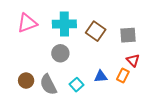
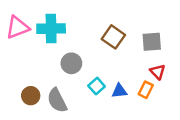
pink triangle: (27, 23) -> (18, 27), moved
cyan cross: (64, 24) -> (51, 29), moved
cyan square: (77, 85) -> (97, 86), moved

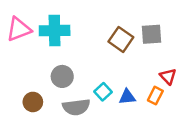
gray square: (152, 42) -> (151, 34), moved
gray circle: (71, 63) -> (62, 76), moved
gray semicircle: (57, 100) -> (76, 107), moved, turned -70

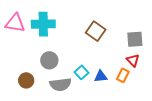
pink triangle: (19, 29) -> (15, 23), turned 30
gray square: (151, 34) -> (135, 39), moved

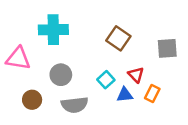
pink triangle: (15, 23) -> (18, 58), moved
red triangle: (133, 60) -> (136, 75), moved
cyan square: (82, 72) -> (106, 80), moved

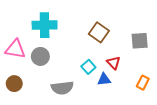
gray circle: (61, 75) -> (40, 56), moved
orange rectangle: (152, 93) -> (143, 83), moved
brown circle: (32, 100) -> (14, 84), moved

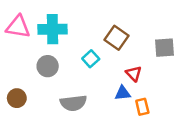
pink triangle: (15, 49) -> (18, 27), moved
cyan square: (88, 67) -> (91, 59), moved
orange rectangle: (143, 83) -> (142, 107), moved, turned -40

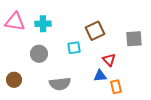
cyan cross: (52, 29) -> (43, 24), size x0.7
brown square: (117, 38) -> (95, 31), turned 30
cyan square: (91, 59) -> (74, 48), turned 32

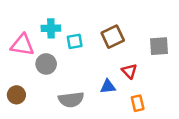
pink triangle: (15, 22) -> (22, 45), moved
cyan square: (74, 48) -> (75, 41), moved
blue triangle: (100, 76) -> (108, 87), moved

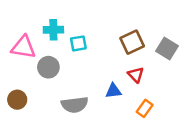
brown square: (113, 37) -> (132, 42), moved
gray square: (159, 46) -> (167, 48), turned 36
orange rectangle: (138, 103) -> (145, 108), turned 49

